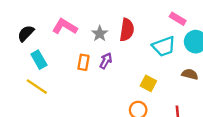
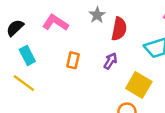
gray star: (100, 34) -> (97, 15), moved
purple arrow: (106, 61) -> (110, 61), moved
yellow square: (148, 83) -> (139, 85), size x1.5

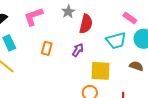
pink L-shape: (55, 23) -> (33, 17), turned -55
yellow square: (139, 85) -> (100, 71), turned -30

